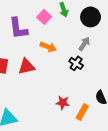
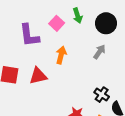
orange arrow: (48, 47) -> (61, 55), turned -98
black cross: (76, 63) -> (102, 95), moved

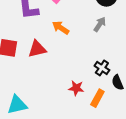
orange arrow: (61, 55) -> (61, 28), turned -70

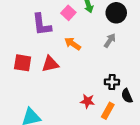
black cross: (102, 68) -> (112, 82), turned -32

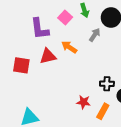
gray arrow: (110, 40) -> (95, 35), moved
red triangle: (50, 64) -> (48, 56), moved

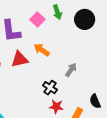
gray arrow: (95, 35) -> (71, 70), moved
black cross: (107, 84) -> (50, 88), moved, turned 32

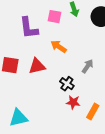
pink square: (37, 19) -> (55, 17), turned -32
red triangle: (20, 59) -> (37, 66), moved

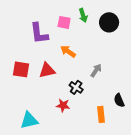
red star: (73, 102) -> (63, 105), moved
orange rectangle: (93, 112) -> (101, 114), turned -35

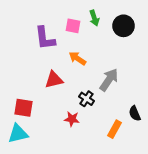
red square: (21, 69) -> (24, 108), moved
gray arrow: (96, 70) -> (109, 80), size x1.5
orange rectangle: (101, 114) -> (115, 129), turned 35
cyan triangle: (29, 120) -> (18, 134), moved

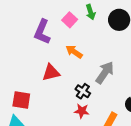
pink square: (73, 26) -> (70, 20), turned 32
purple L-shape: (45, 38) -> (42, 32), turned 30
red star: (72, 119) -> (82, 111), moved

